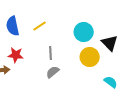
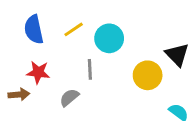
cyan circle: (84, 32) -> (109, 38), moved
gray semicircle: (53, 72) -> (69, 97), moved

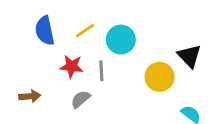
red star: (38, 72) -> (72, 66), moved

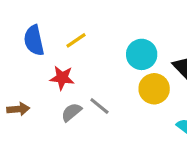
cyan circle: (121, 40) -> (142, 54), moved
gray line: (101, 71) -> (99, 106), moved, turned -48

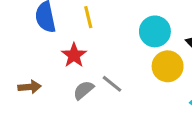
yellow line: (76, 40) -> (88, 17), turned -70
red star: (62, 78) -> (74, 55), turned 30

